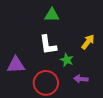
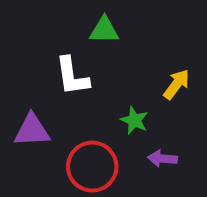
white L-shape: (48, 45) -> (72, 76), moved

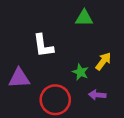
green triangle: (104, 30) -> (84, 18), moved
yellow arrow: (176, 84) -> (103, 61), moved

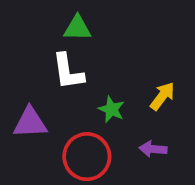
green triangle: (84, 18) -> (77, 28), moved
green star: (80, 72) -> (111, 109), moved

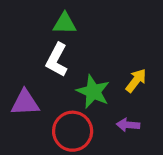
white L-shape: (68, 72) -> (57, 60), turned 36
green star: (111, 109) -> (93, 92), size x1.5

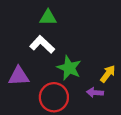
white L-shape: (57, 60) -> (42, 45), turned 105
yellow arrow: (136, 81) -> (108, 74), moved

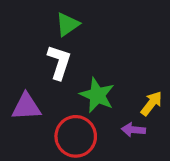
green triangle: (48, 18) -> (67, 24), turned -36
white L-shape: (42, 45) -> (59, 62), turned 65

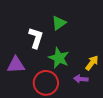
green triangle: (67, 24) -> (59, 23), moved

